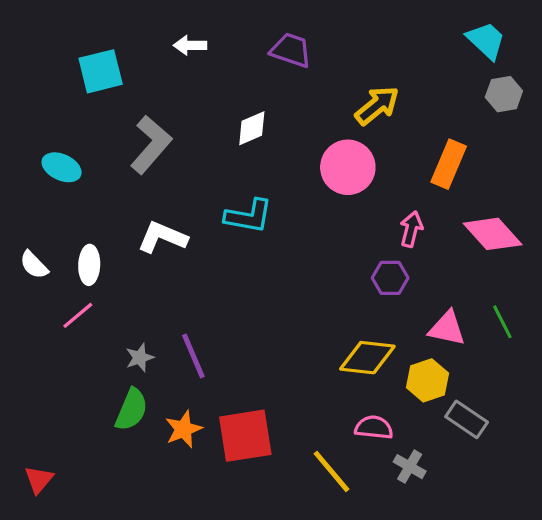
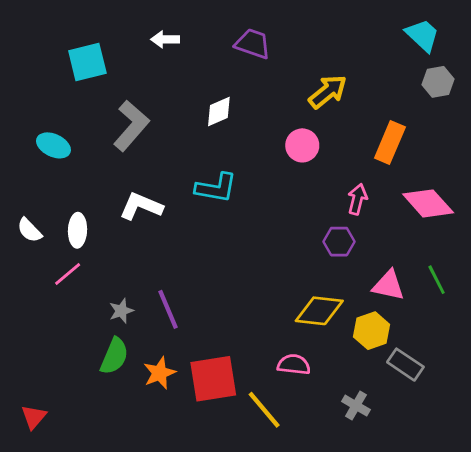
pink circle: (348, 167) -> (302, 145), size x0.7
pink semicircle: (374, 428) -> (294, 365), moved
yellow line: (332, 471) -> (264, 410), moved

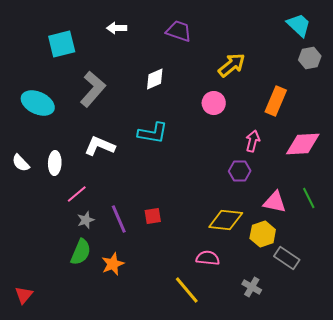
cyan ellipse: (53, 145) -> (38, 103), size x1.4
pink diamond: (428, 203) -> (303, 144), turned -51
pink line: (68, 274) -> (77, 194), moved
red square: (213, 379) -> (153, 216), moved, size x0.5

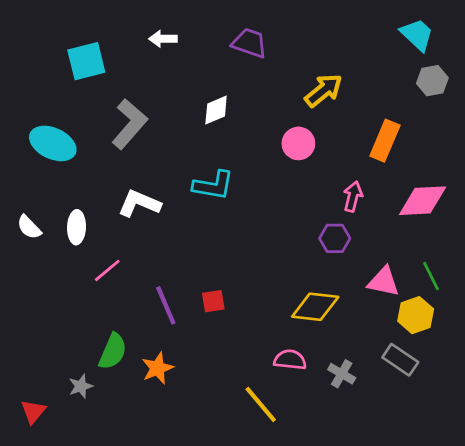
gray star: (86, 220) -> (81, 386), moved
yellow hexagon: (263, 234) -> (416, 315), moved
gray cross: (252, 287) -> (342, 374), moved

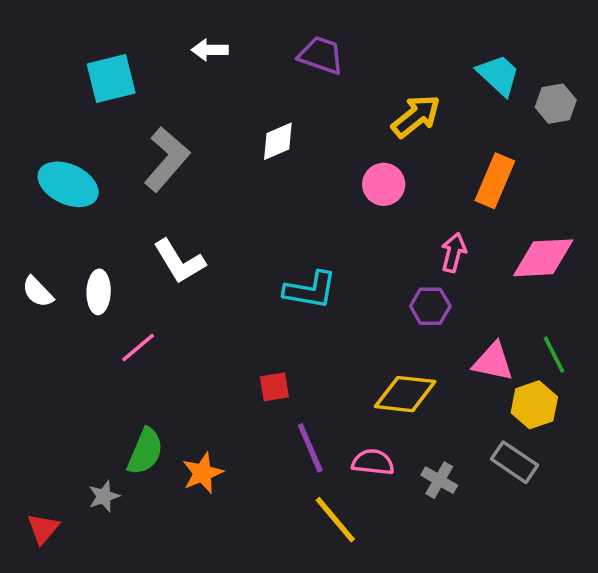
cyan trapezoid: (417, 35) -> (498, 75), moved
cyan L-shape: (213, 185) -> (310, 290), moved
white L-shape: (139, 203) -> (179, 261), turned -144
purple line: (166, 305) -> (310, 448), moved

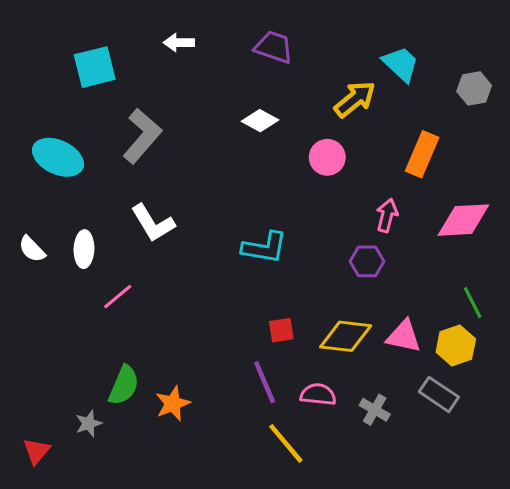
cyan trapezoid: (498, 75) -> (401, 64), moved
white diamond: (278, 141) -> (260, 121), moved, turned 52
pink triangle: (493, 362) -> (404, 336), moved
red square: (274, 387) -> (281, 330), moved

